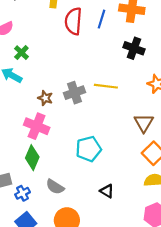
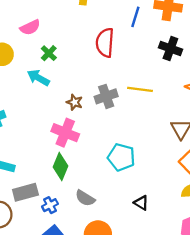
red semicircle: (73, 21) -> (105, 43), moved
cyan pentagon: (89, 149) -> (121, 157), turned 30

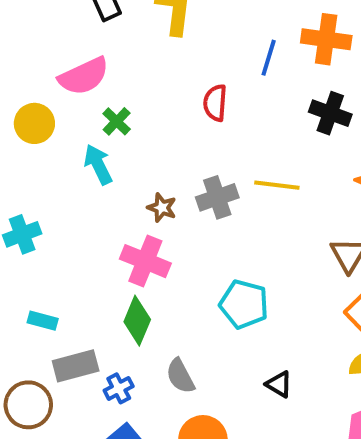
pink semicircle: (30, 27) -> (84, 76), size x1.4
red semicircle: (105, 43) -> (215, 103), size x0.7
cyan arrow: (38, 78) -> (98, 165), turned 35
gray semicircle: (85, 198) -> (180, 376), turned 30

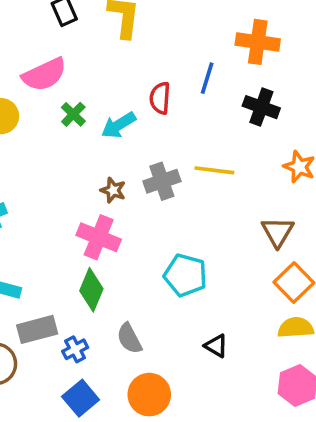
blue line: (269, 58) -> (207, 78), moved
cyan arrow: (98, 165) -> (118, 125), moved, turned -96

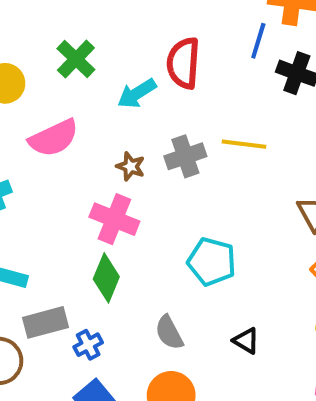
pink semicircle: (44, 75) -> (54, 138), moved
blue line: (207, 78) -> (258, 41), moved
red semicircle: (160, 98) -> (183, 63), size x1.4
green cross: (73, 114) -> (76, 59), moved, size x1.4
gray semicircle: (129, 339) -> (169, 333), moved

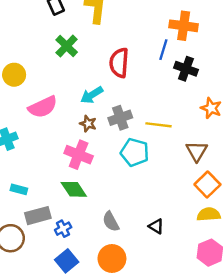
green cross: (76, 59) -> (67, 46), moved
cyan arrow: (137, 93) -> (92, 95), moved
yellow line: (244, 144) -> (159, 125), moved
cyan pentagon: (212, 262) -> (135, 152), moved
green diamond: (106, 278) -> (74, 189), turned -56

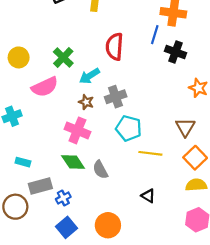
green cross: (67, 46) -> (63, 57), moved
yellow line: (159, 125) -> (150, 153), moved
gray semicircle: (111, 222) -> (100, 170), moved

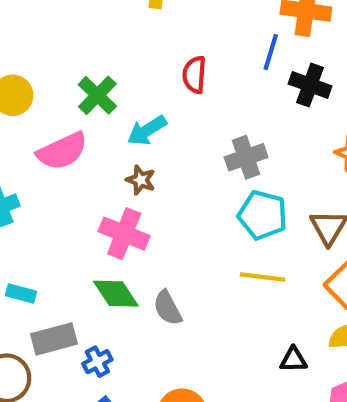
red semicircle: (114, 47) -> (194, 75), size x0.7
gray cross: (116, 97) -> (246, 157), moved
cyan pentagon: (129, 128) -> (263, 215), moved
black triangle: (148, 196) -> (294, 360), moved, turned -32

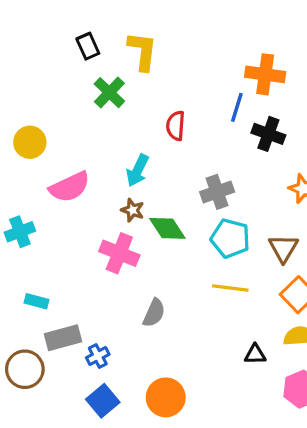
green cross: (97, 95) -> (109, 93), moved
cyan arrow: (147, 130) -> (138, 170), turned -32
green diamond: (116, 294) -> (167, 228), moved
gray semicircle: (168, 308) -> (154, 313), turned -128

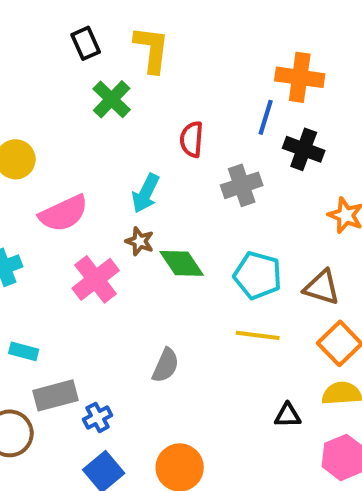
gray cross: (217, 192) -> (242, 185), moved
brown triangle: (283, 248) -> (322, 287), turned -44
pink cross: (119, 253) -> (96, 279), moved, turned 30

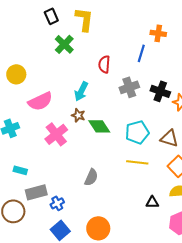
orange cross: (300, 77) -> (158, 33), size x0.7
black cross: (304, 149) -> (160, 91), moved
cyan pentagon: (258, 275) -> (137, 132), turned -30

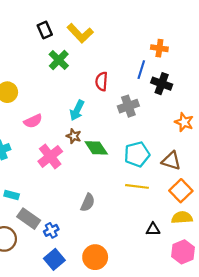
yellow L-shape: (84, 19) -> (80, 33), turned 130
black cross: (160, 91) -> (162, 84), moved
pink semicircle: (40, 101) -> (33, 121), size x0.7
gray rectangle: (36, 192) -> (29, 219), turned 50

